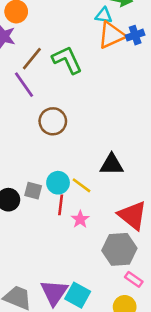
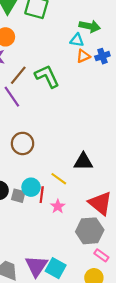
orange triangle: (112, 35) -> (83, 56), size x0.6
brown circle: (53, 121) -> (23, 143), moved
cyan circle: (58, 183) -> (31, 187), moved
gray square: (33, 191) -> (18, 196), moved

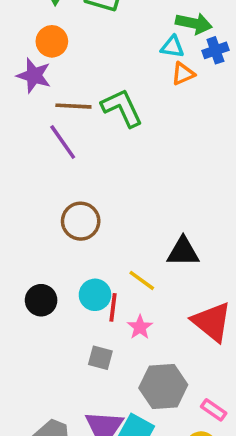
blue cross: (102, 56) -> (215, 50), moved
brown line: (18, 75) -> (73, 106), turned 54
gray square: (18, 196) -> (100, 358), moved
gray hexagon: (90, 231) -> (163, 386), moved

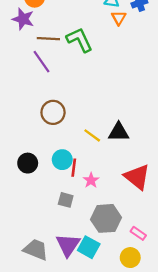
orange triangle: (183, 74) -> (119, 18), turned -35
yellow line: (142, 280) -> (92, 135), moved

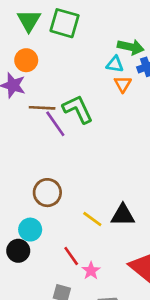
purple line: (41, 62) -> (55, 124), moved
cyan circle: (62, 160) -> (30, 230), moved
red line: (74, 168) -> (71, 256), turned -42

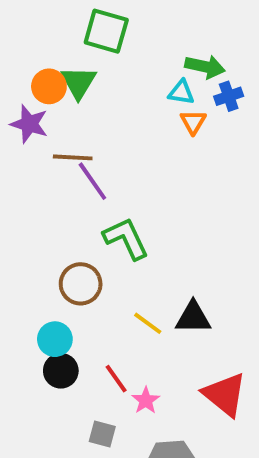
green triangle: (29, 21) -> (79, 82), moved
green L-shape: (78, 109) -> (126, 238), moved
black circle: (18, 251) -> (61, 371), moved

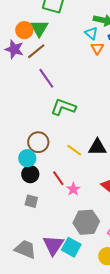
cyan triangle: (181, 92) -> (91, 33), turned 32
brown line: (73, 157) -> (36, 51), moved, turned -42
green L-shape: (126, 238) -> (63, 107), turned -45
brown circle: (81, 284) -> (38, 142), moved
gray square: (102, 434) -> (31, 201), moved

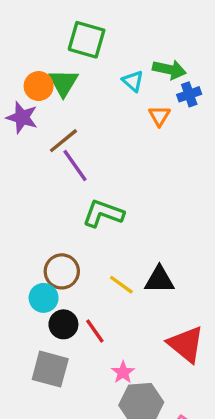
cyan triangle: (91, 33) -> (133, 81), moved
brown line: (36, 51) -> (63, 141), moved
black circle: (30, 174) -> (63, 324), moved
pink star: (73, 189) -> (123, 372), moved
gray square: (31, 201) -> (50, 369), size x1.6

